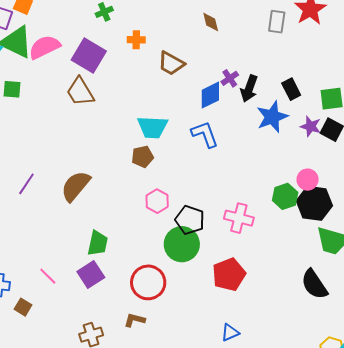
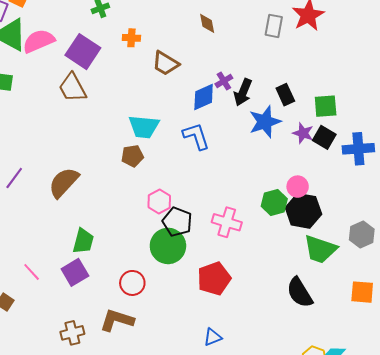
pink hexagon: (157, 201) -> (159, 201), moved
red circle: (148, 282) -> (132, 283), size x0.7
brown L-shape: (135, 320) -> (117, 320), size x1.6

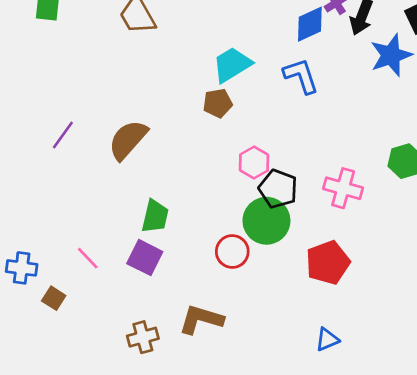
cyan trapezoid: (144, 127) -> (232, 65), turned 144
purple square: (75, 272) -> (145, 258), turned -32
red circle: (132, 283) -> (232, 252), moved

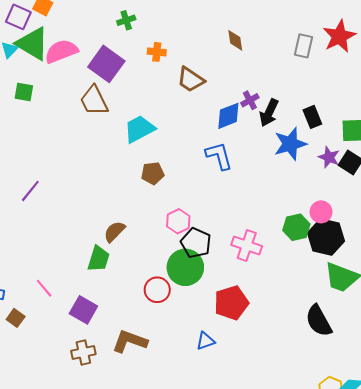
cyan trapezoid: (232, 65) -> (139, 129), moved
brown semicircle: (128, 140) -> (114, 232), moved, size x0.7
purple square: (145, 258) -> (83, 310), moved
blue triangle: (327, 340) -> (205, 341), moved

